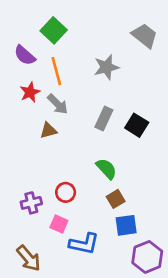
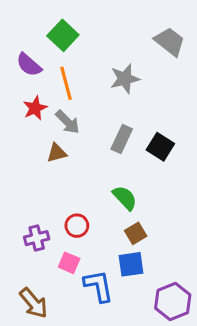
blue square: (126, 225) -> (131, 264), moved
blue L-shape: (84, 244) -> (98, 286), turned -112

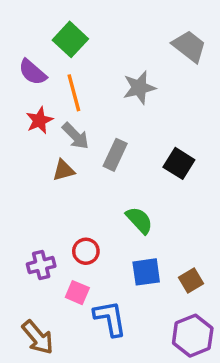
gray rectangle: (122, 139) -> (115, 155), moved
brown square: (136, 233) -> (191, 281), moved
blue square: (131, 264) -> (146, 272), moved

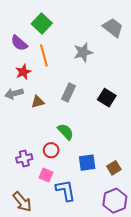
gray arrow: (76, 136) -> (14, 94), moved, turned 120
green semicircle: (139, 220) -> (66, 132), moved

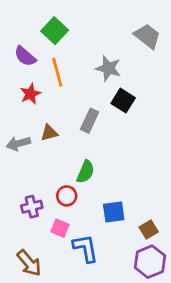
gray star: (83, 52) -> (108, 68), turned 30
gray arrow: (14, 94) -> (18, 144), moved
black square: (107, 98) -> (123, 101), moved
green semicircle: (66, 132) -> (86, 172), turned 66
brown square: (114, 168) -> (149, 229), moved

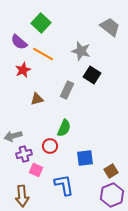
orange line: (57, 72) -> (43, 54), turned -45
gray arrow: (18, 144) -> (13, 136), moved
pink square: (60, 228) -> (36, 170), moved
brown arrow: (29, 263) -> (22, 196), turned 35

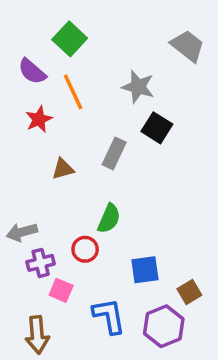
orange line: (43, 54) -> (73, 92), turned 35
purple hexagon: (112, 195) -> (164, 326), moved

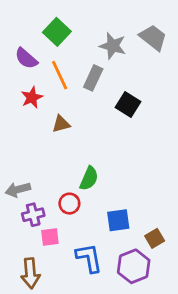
gray star: (138, 87) -> (113, 46), moved
gray rectangle: (114, 153) -> (93, 78), moved
brown triangle: (63, 169) -> (61, 124), moved
pink square: (61, 290) -> (50, 237), turned -30

